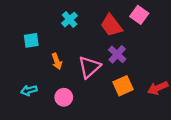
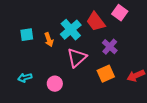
cyan cross: (70, 20) -> (71, 30), moved, size x1.5
purple cross: (117, 54) -> (110, 47), moved
orange arrow: (57, 61) -> (49, 40), moved

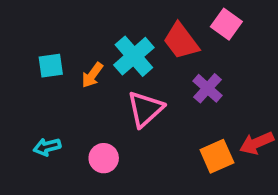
orange arrow: (49, 40) -> (92, 75), turned 56
orange square: (106, 74) -> (217, 156), moved

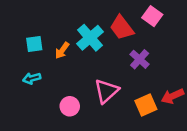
pink triangle: (145, 109) -> (107, 91), moved
cyan arrow: (47, 147) -> (32, 78), moved

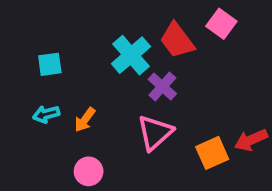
orange arrow: (62, 50) -> (85, 120), moved
purple cross: (140, 59) -> (162, 86), moved
pink circle: (70, 106) -> (89, 171), moved

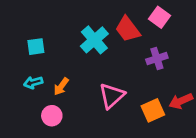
purple cross: (162, 86) -> (157, 59), moved, turned 30
pink circle: (89, 171) -> (52, 116), moved

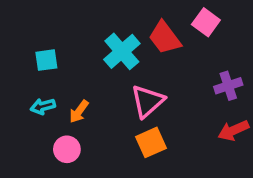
purple cross: (157, 59) -> (228, 86), moved
pink triangle: (112, 96) -> (148, 101), moved
orange square: (153, 110) -> (151, 142), moved

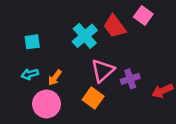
purple cross: (228, 86) -> (130, 79), moved
orange square: (151, 142) -> (93, 98), moved, turned -30
pink circle: (67, 149) -> (46, 104), size x1.5

